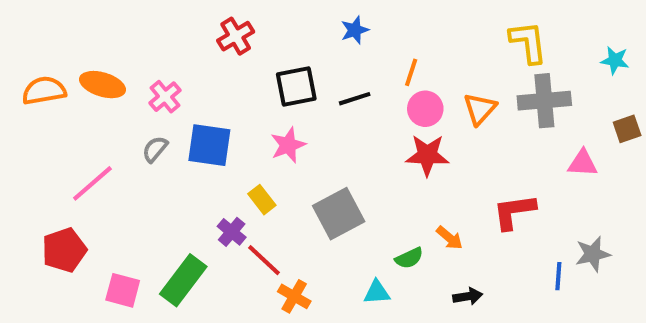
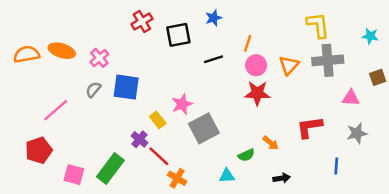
black square: (296, 87) -> (178, 35), moved
pink star: (288, 145) -> (182, 104), moved
gray star: (593, 254) -> (357, 133), moved

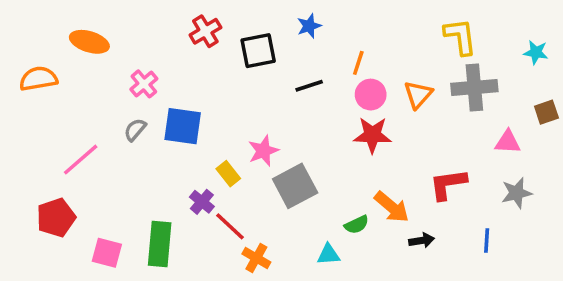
orange ellipse: (62, 51) -> (89, 42), moved
orange arrow: (271, 143) -> (392, 207), size x1.5
green rectangle: (110, 168) -> (160, 244), turned -32
black arrow: (282, 178) -> (422, 240), moved

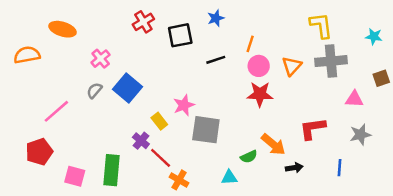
blue square: (183, 126) -> (127, 88), turned 32
gray square: (295, 186) -> (206, 130), turned 36

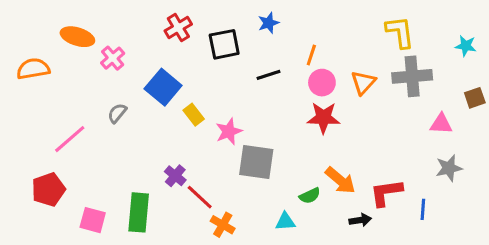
pink cross: (101, 59) -> (113, 58), moved
blue square: (127, 88) -> (163, 87), moved
yellow rectangle: (159, 121) -> (194, 115), moved
red L-shape: (313, 128) -> (386, 193), moved
black arrow: (294, 168) -> (360, 220), moved

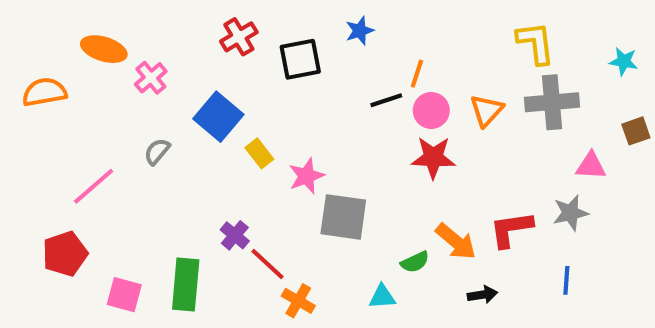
black line: (268, 75) -> (386, 100), moved
gray star: (449, 168) -> (570, 213), moved
red L-shape: (386, 193) -> (511, 229), moved

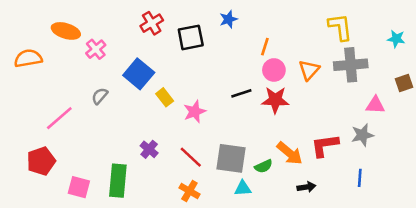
black line: (386, 100) -> (241, 93), moved
gray square: (343, 217) -> (231, 158), moved
red line: (268, 264) -> (191, 157), moved

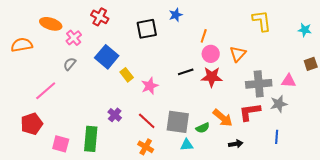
red cross: (152, 23) -> (100, 17), moved, turned -30
gray cross: (351, 65) -> (259, 84), moved
gray semicircle: (100, 96) -> (70, 64), moved

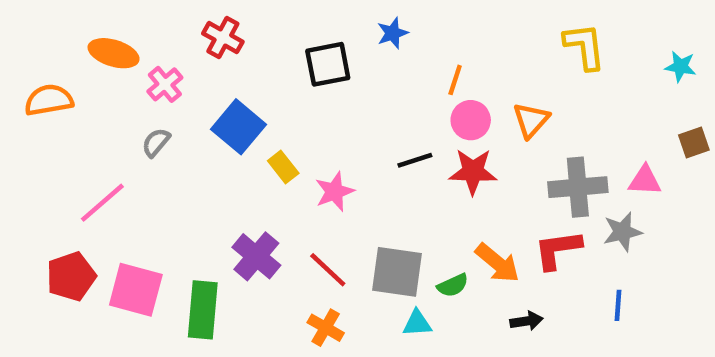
purple cross: (115, 115) -> (256, 256), size x1.5
pink square: (61, 144) -> (136, 290), moved, size x1.4

